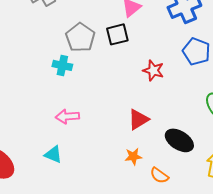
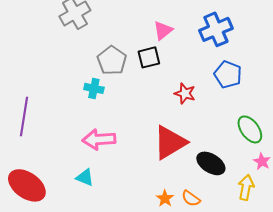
pink arrow: (67, 116) -> (99, 139), size x1.4
red triangle: (138, 119) -> (170, 142), size x1.6
orange star: (133, 156) -> (165, 198), moved, turned -30

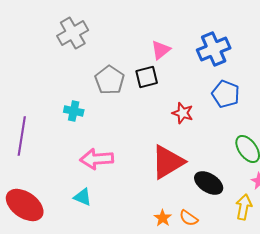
cyan cross: (94, 88) -> (74, 111), moved

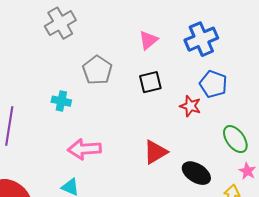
black square: (147, 77) -> (150, 82), moved
red star: (183, 113) -> (190, 106), moved
red triangle: (168, 162) -> (155, 152), size x0.7

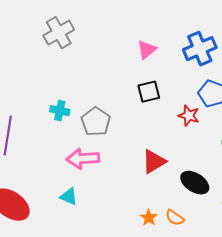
gray pentagon: (97, 70) -> (96, 122), moved

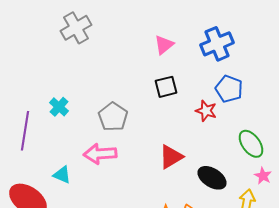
cyan cross: (60, 111) -> (59, 107), moved, turned 30
cyan triangle: (69, 197) -> (62, 175), moved

